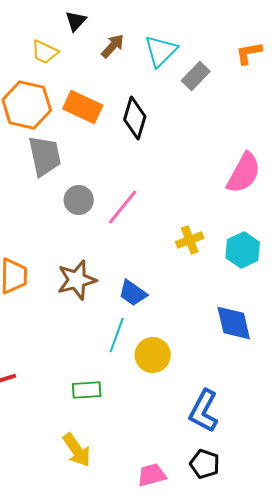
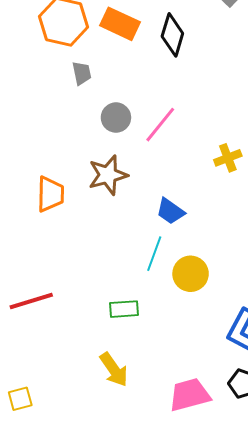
gray trapezoid: (45, 156) -> (82, 73), size x0.6
brown star: (77, 280) -> (108, 175), moved
pink trapezoid: (152, 475) -> (190, 395), size x1.4

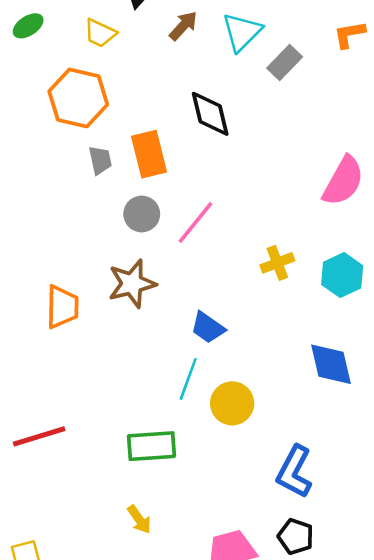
orange rectangle: (120, 24) -> (149, 154), moved, turned 51
black diamond: (172, 35) -> (210, 114), turned -30
green rectangle: (124, 309) -> (151, 446), size x1.4
yellow arrow: (114, 370) -> (139, 519), size x0.7

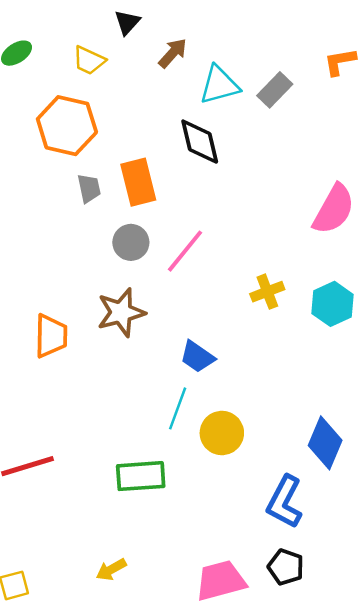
cyan triangle: (242, 32) -> (219, 85), moved, turned 30
blue diamond: (331, 364) -> (325, 443), moved, turned 36
yellow arrow: (139, 519) -> (111, 569), moved, turned 96

